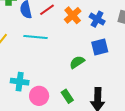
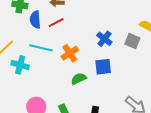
orange cross: (73, 15) -> (70, 53), moved
cyan cross: (20, 82) -> (20, 65), moved

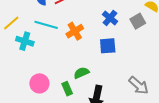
gray square: (132, 41) -> (138, 21), turned 35
green semicircle: (79, 79) -> (81, 73), moved

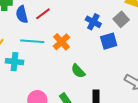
blue square: (108, 46) -> (109, 41), moved
green semicircle: (81, 73) -> (78, 71), moved, turned -98

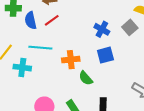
blue square: (109, 41) -> (105, 55), moved
orange cross: (61, 42) -> (71, 60), moved, turned 36

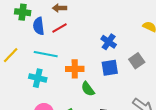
gray square: (130, 27) -> (137, 61), moved
cyan cross: (22, 68) -> (38, 78), moved

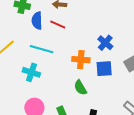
red line: (60, 28) -> (58, 24), turned 49
orange cross: (75, 69) -> (81, 60), moved

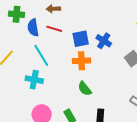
cyan line: (42, 49) -> (41, 55), turned 50
blue square: (104, 69) -> (81, 39), moved

